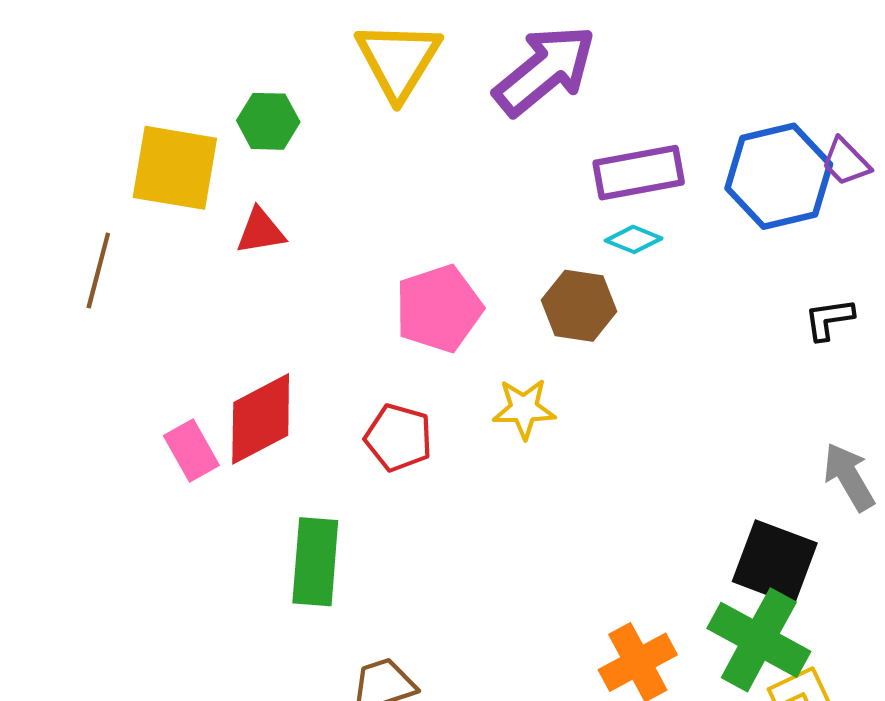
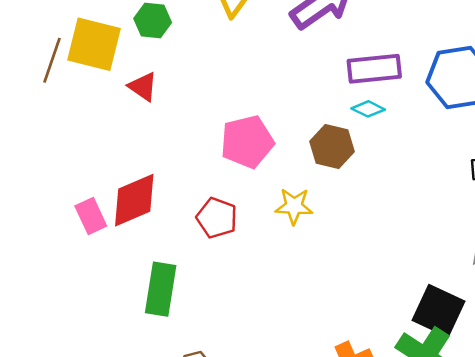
red triangle: (261, 231) -> (143, 87), turned 40
brown line: (98, 270) -> (52, 60), moved

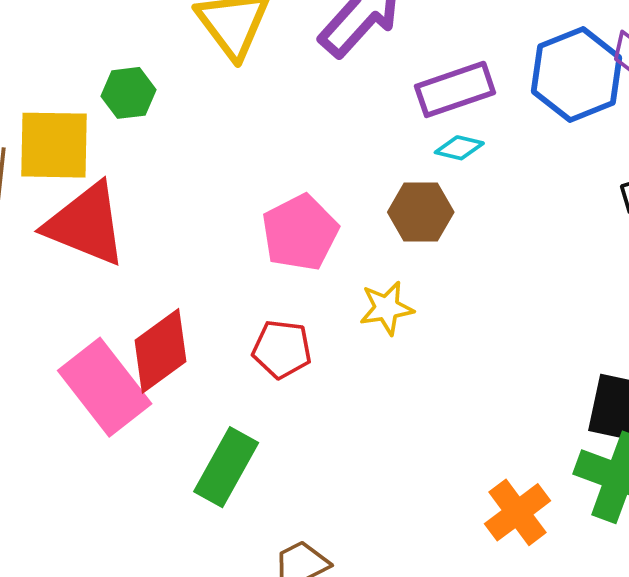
red triangle: (143, 87) -> (86, 224), moved, size x2.0
pink rectangle: (91, 216) -> (105, 387), size x1.8
green rectangle: (161, 289) -> (226, 467), turned 33

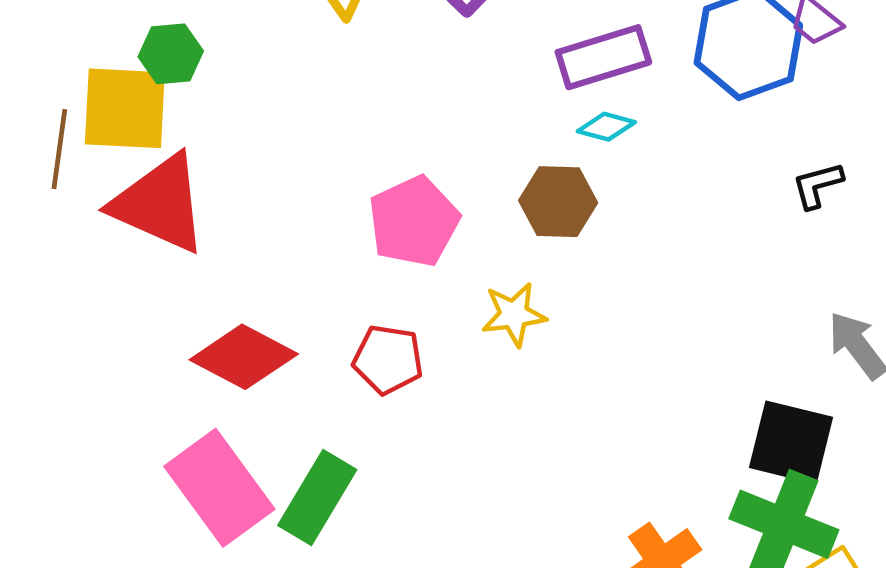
green hexagon: (129, 93) -> (171, 54), moved
red diamond: (160, 351) -> (244, 357), turned 62
pink rectangle: (105, 387) -> (219, 488), moved

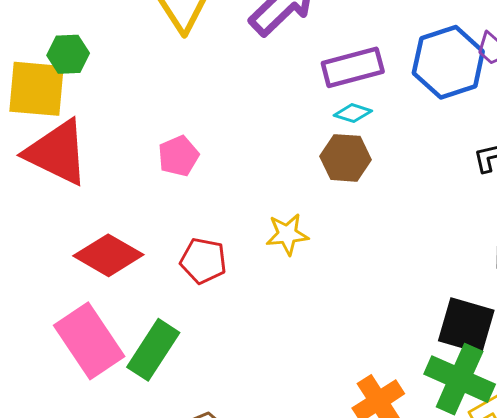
brown hexagon: (558, 202) -> (346, 158), moved
pink pentagon: (414, 222) -> (178, 156), moved, size x0.7

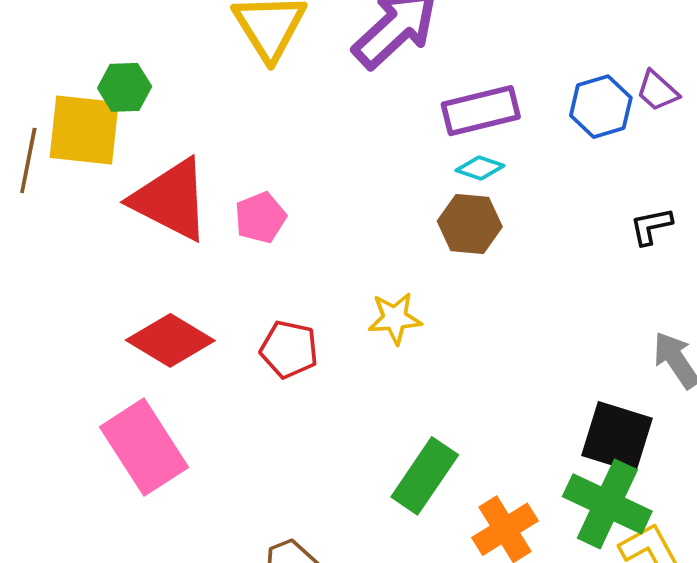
blue hexagon: (448, 62) -> (601, 107), size x0.7
red triangle: (57, 152) -> (171, 200), moved
green rectangle: (153, 350) -> (425, 476), moved

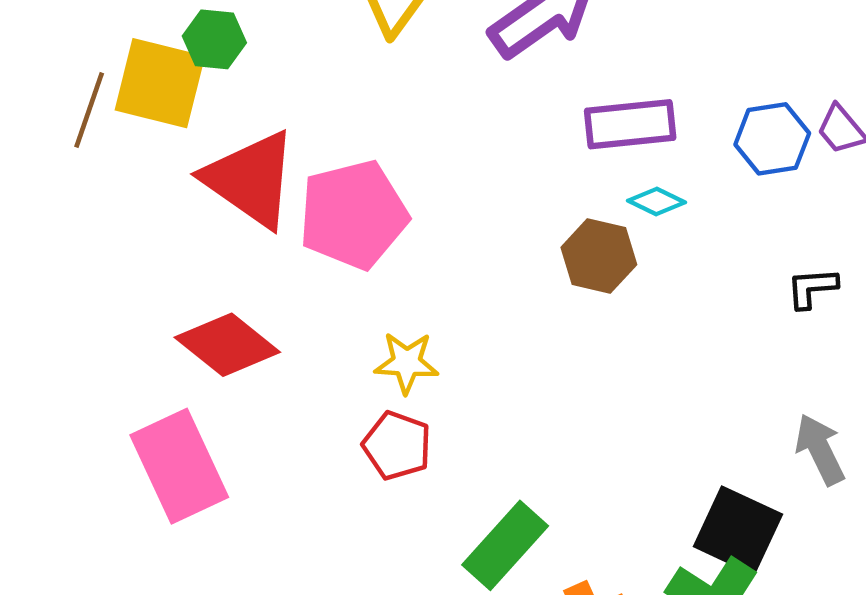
cyan diamond: (480, 168) -> (656, 202), moved
pink pentagon: (260, 218) -> (353, 215), size x1.8
yellow star: (395, 318) -> (407, 363), moved
red pentagon: (289, 349) -> (397, 446), moved

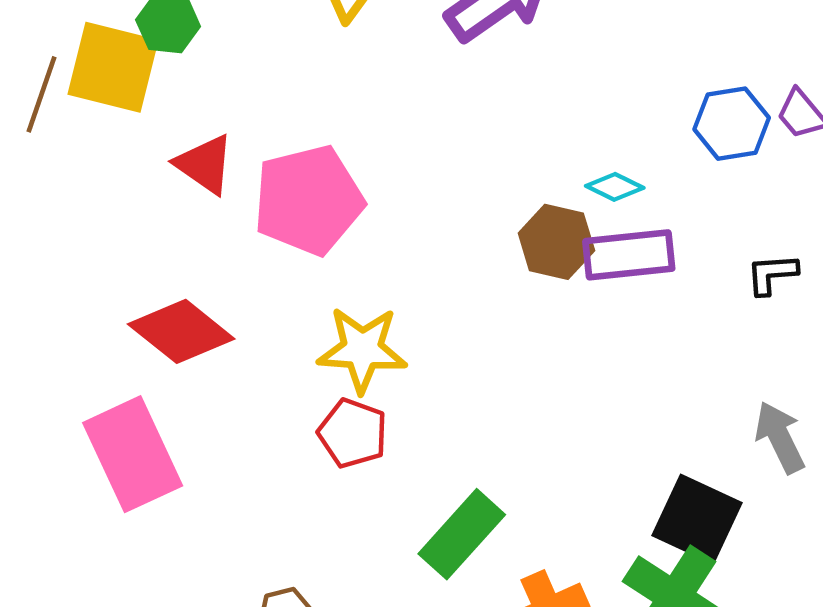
purple rectangle: (630, 124) -> (629, 255), moved
red triangle: (251, 179) -> (205, 164), size x0.6
yellow star: (407, 363) -> (362, 350), size x1.4

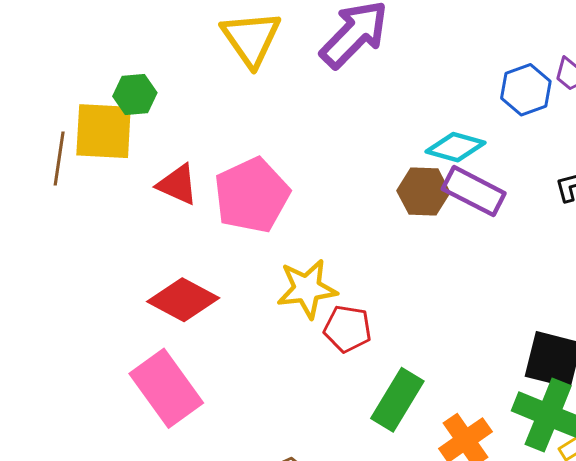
cyan diamond: (615, 187) -> (456, 147), size x1.5
purple rectangle: (629, 255) -> (474, 191), turned 44
red pentagon: (353, 433) -> (348, 329), moved

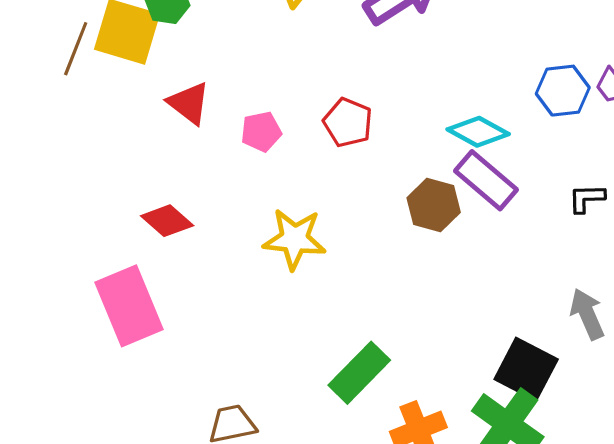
brown hexagon: (423, 192) -> (434, 205), moved
pink pentagon: (252, 195) -> (261, 132), size x0.5
red diamond: (183, 300) -> (167, 221), size x0.7
red pentagon: (348, 329) -> (348, 122), moved

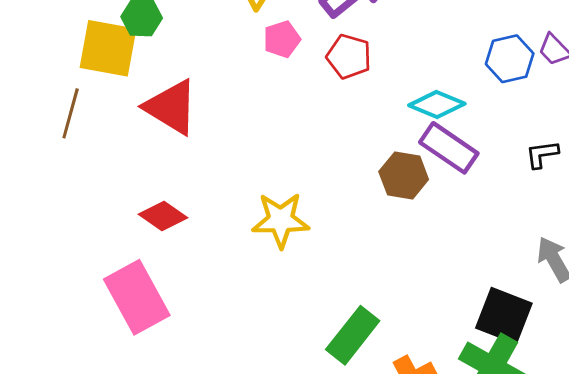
brown line: (76, 49) -> (71, 113), moved
red triangle: (189, 103) -> (171, 107), size x1.4
red pentagon: (348, 122) -> (349, 57), moved
pink pentagon: (261, 132) -> (282, 39), moved

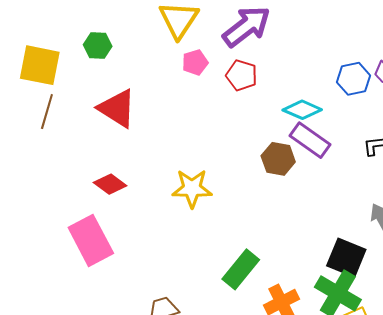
yellow square: (108, 48) -> (40, 65), moved

